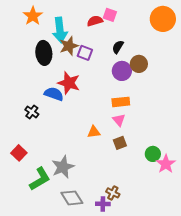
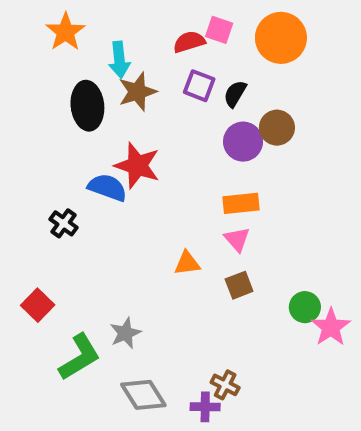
orange circle: (163, 19) -> (281, 38), moved
cyan arrow: (60, 30) -> (119, 60), size x0.7
purple square: (85, 53) -> (199, 86), moved
gray star: (63, 167) -> (125, 333), size x0.7

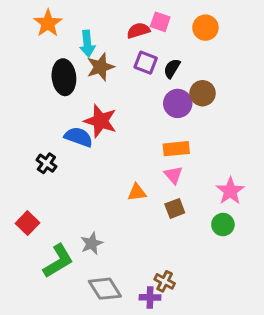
orange circle: (281, 38) -> (205, 28), size x0.7
pink star: (331, 327) -> (230, 191), moved

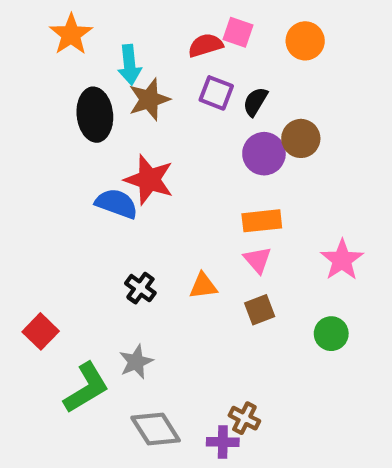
black cross: (46, 163) -> (140, 288), moved
pink star: (230, 191) -> (342, 260), moved

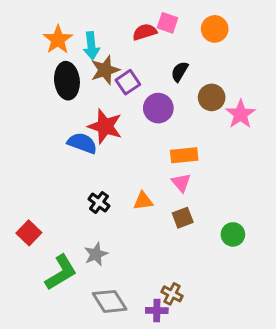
orange star: (71, 34) -> (58, 40), moved
purple square: (216, 93) -> (128, 82), moved, turned 35
purple circle: (264, 154) -> (158, 108), moved
pink star: (342, 260) -> (241, 114), moved

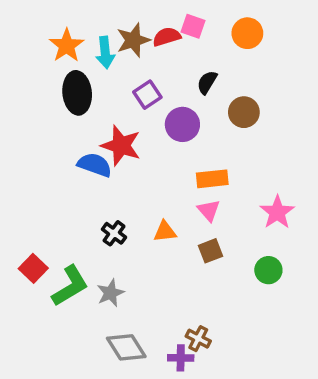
brown star: (105, 70) -> (133, 40), moved
pink star: (241, 114) -> (277, 212), moved
green L-shape: (61, 272) -> (70, 286), moved

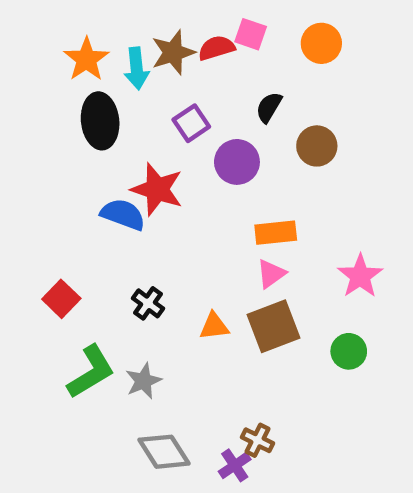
pink triangle: (209, 210) -> (271, 274), turned 35
orange triangle: (165, 232) -> (214, 326), moved
brown square: (211, 251) -> (273, 326), size x1.6
red square: (33, 268) -> (61, 299), moved
purple cross: (181, 358) -> (235, 465), turned -35

